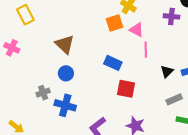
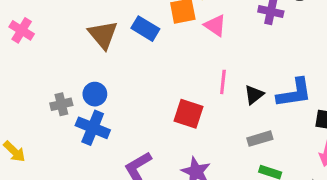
pink line: (146, 50) -> (223, 82), moved
blue rectangle: (113, 63) -> (145, 29), moved
blue circle: (66, 73) -> (95, 94), moved

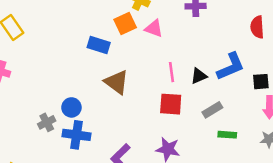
brown triangle: (103, 35) -> (117, 82), moved
black triangle: (254, 95) -> (199, 76), turned 30
red square: (188, 114) -> (171, 104), moved

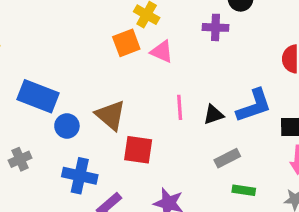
blue rectangle: (99, 45) -> (38, 96), moved, size x1.4
red square: (171, 104) -> (138, 150), moved
blue circle: (71, 107) -> (67, 126), moved
blue cross: (77, 135) -> (80, 176), moved

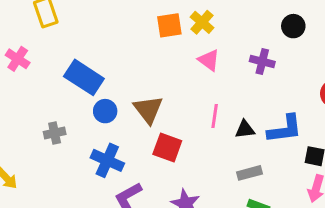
purple cross: (215, 27) -> (262, 62), moved
orange square: (126, 43) -> (169, 25), moved

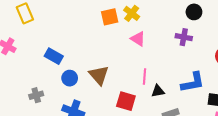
purple cross: (262, 62) -> (184, 37), moved
blue rectangle: (84, 77) -> (54, 56), size x0.7
black triangle: (245, 129) -> (158, 91), moved
red square: (167, 148) -> (126, 101), moved

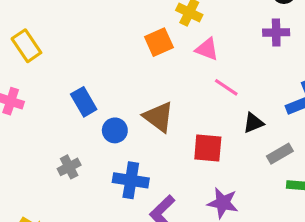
orange square: (110, 17) -> (159, 42), moved
blue rectangle: (54, 56) -> (84, 102), turned 42
pink line: (144, 77) -> (226, 87), moved, turned -49

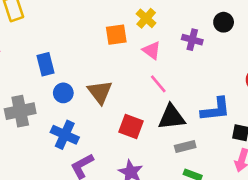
purple cross: (276, 32) -> (192, 40), moved
black triangle: (253, 123) -> (171, 117), size x1.6
gray cross: (69, 167) -> (20, 111), size x1.6

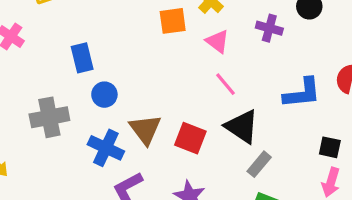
brown triangle: (100, 92) -> (145, 129), moved
blue L-shape: (216, 109) -> (302, 93), moved
black triangle: (171, 117) -> (242, 127), turned 40
gray rectangle: (185, 146) -> (259, 164), turned -36

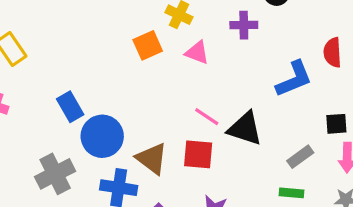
pink line: (226, 84) -> (207, 117), moved
blue circle: (104, 95) -> (102, 136), size x1.6
gray rectangle: (259, 164) -> (300, 157), moved, turned 30

